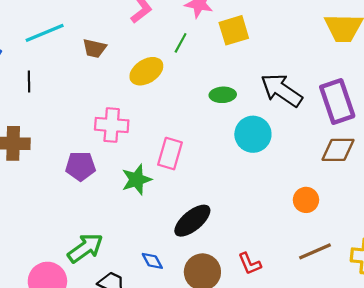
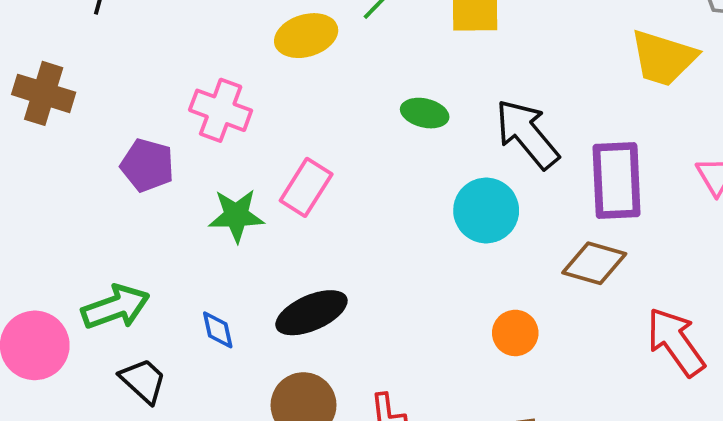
cyan circle: (253, 134) -> (486, 210), moved
blue diamond: (152, 261) -> (218, 330), moved

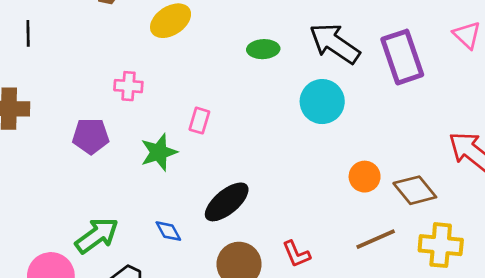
pink cross: (221, 110) -> (128, 86), size x0.7
pink rectangle: (306, 187) -> (199, 121), size x0.7
brown diamond: (594, 263) -> (415, 190), moved, turned 51

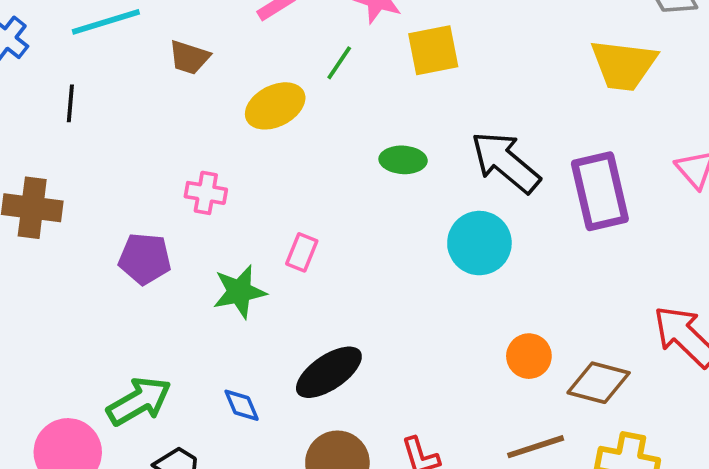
brown diamond: (415, 190) -> (599, 383), turned -42

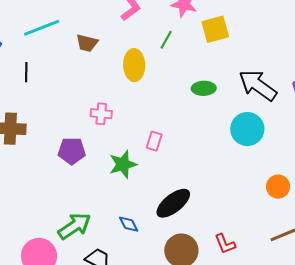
yellow ellipse: (275, 106) -> (134, 65), turned -60

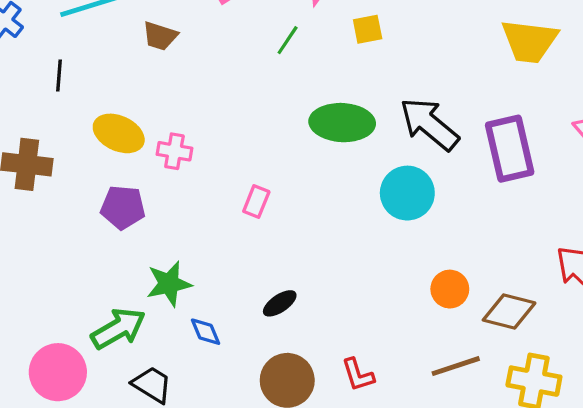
yellow square: (215, 29) -> (368, 29), size x0.7
yellow ellipse: (134, 65) -> (119, 133), moved, turned -68
green ellipse: (204, 88) -> (342, 123), size x1.6
green star: (123, 164) -> (169, 284), moved
black ellipse: (173, 203) -> (280, 303), size x0.6

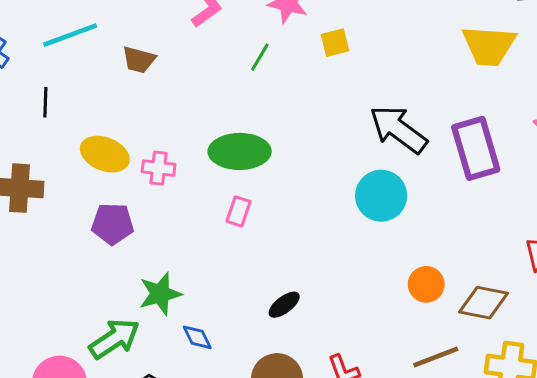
green ellipse: (342, 123) -> (240, 151), moved
black ellipse: (280, 303) -> (284, 305), moved

